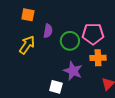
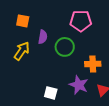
pink pentagon: (93, 34) -> (81, 21), moved
purple star: (73, 71) -> (79, 85), moved

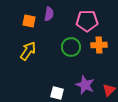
purple semicircle: (43, 37) -> (49, 14), moved
orange cross: (93, 64) -> (99, 45), moved

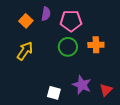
orange square: (29, 21) -> (26, 21), turned 32
pink pentagon: (87, 21) -> (71, 21), moved

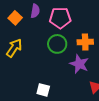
purple star: (82, 85) -> (79, 64), moved

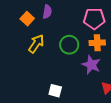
pink pentagon: (60, 18) -> (94, 19), moved
yellow arrow: (14, 48) -> (36, 44), moved

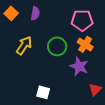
orange square: (27, 19) -> (11, 13), moved
orange cross: (97, 43) -> (85, 44), turned 35

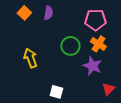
yellow arrow: (24, 45) -> (30, 58), moved, turned -54

